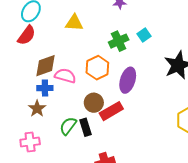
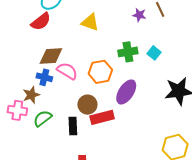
cyan square: (144, 35) -> (154, 53), turned -32
green semicircle: (68, 126) -> (43, 118), moved
pink cross: (30, 142) -> (17, 110), moved

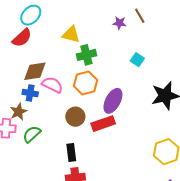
green cross: (128, 52) -> (86, 55), moved
red rectangle: (102, 117) -> (103, 124), moved
black rectangle: (73, 126) -> (71, 152), moved

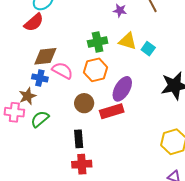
purple star: (120, 23) -> (120, 11), moved
yellow triangle: (71, 34) -> (128, 41), moved

